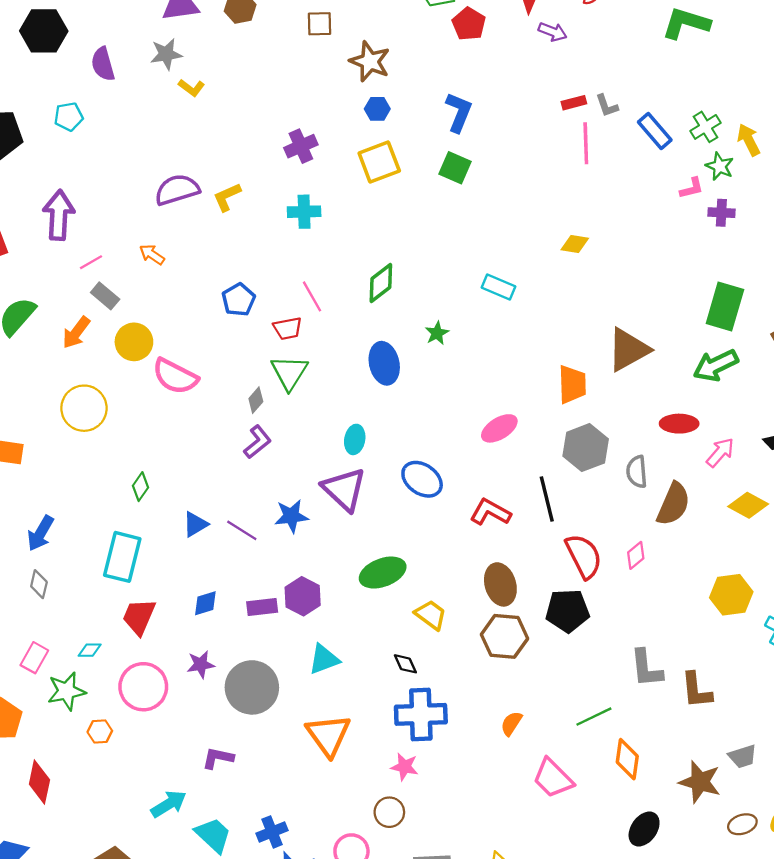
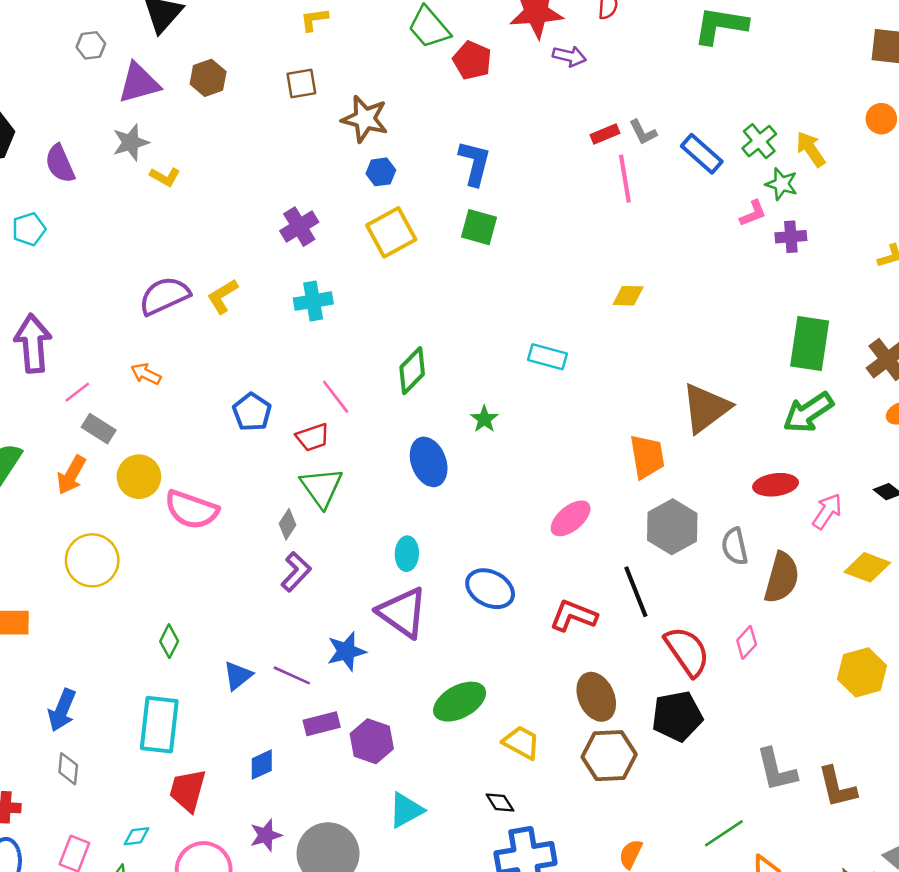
purple rectangle: (262, 607) -> (322, 724), moved

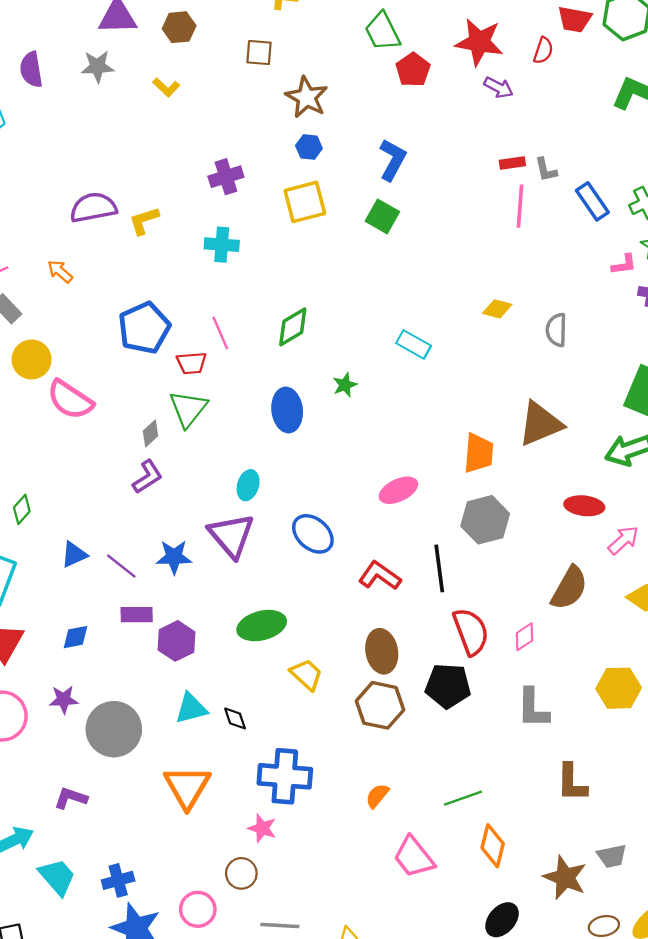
yellow L-shape: (165, 177) -> (166, 87), moved
blue pentagon: (252, 412) -> (144, 328), size x1.5
gray semicircle: (735, 546) -> (556, 330), moved
gray L-shape: (776, 770) -> (533, 708), moved
black diamond: (500, 802) -> (235, 718), moved

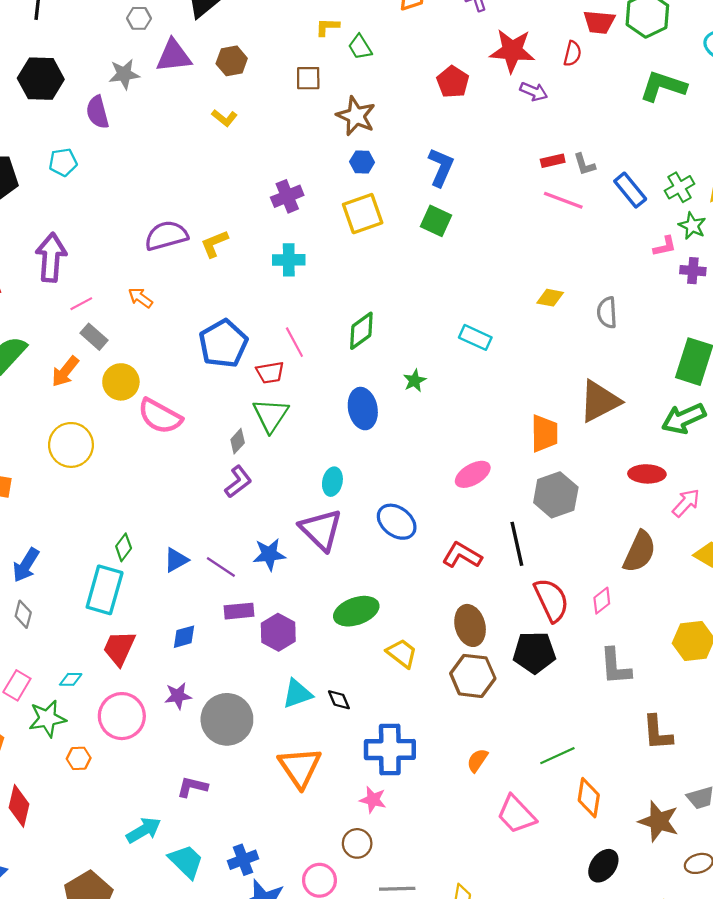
green trapezoid: (382, 31) -> (360, 47), moved, size x0.7
gray star: (97, 66) -> (124, 74), moved
pink line: (520, 206) -> (563, 200), turned -69
green diamond: (22, 509) -> (124, 547), moved

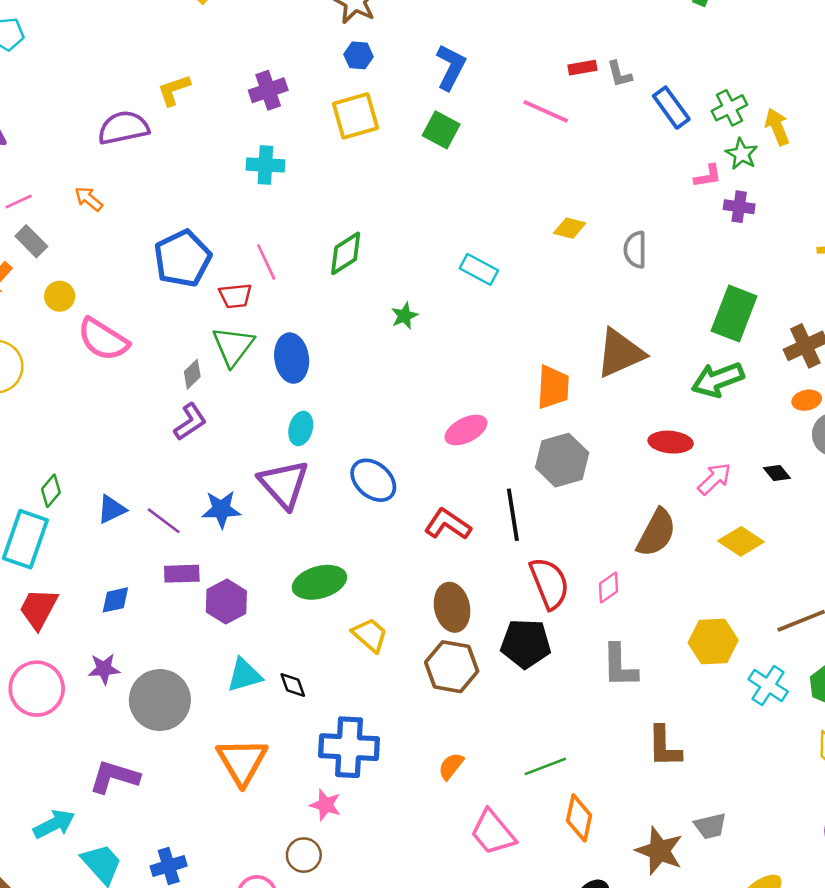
pink line: (563, 200) -> (546, 111), moved
yellow L-shape: (214, 244) -> (174, 90), moved
yellow circle: (121, 382) -> (60, 296), size x0.7
blue ellipse: (363, 409) -> (292, 358), moved
purple L-shape: (192, 787) -> (114, 777), size x1.4

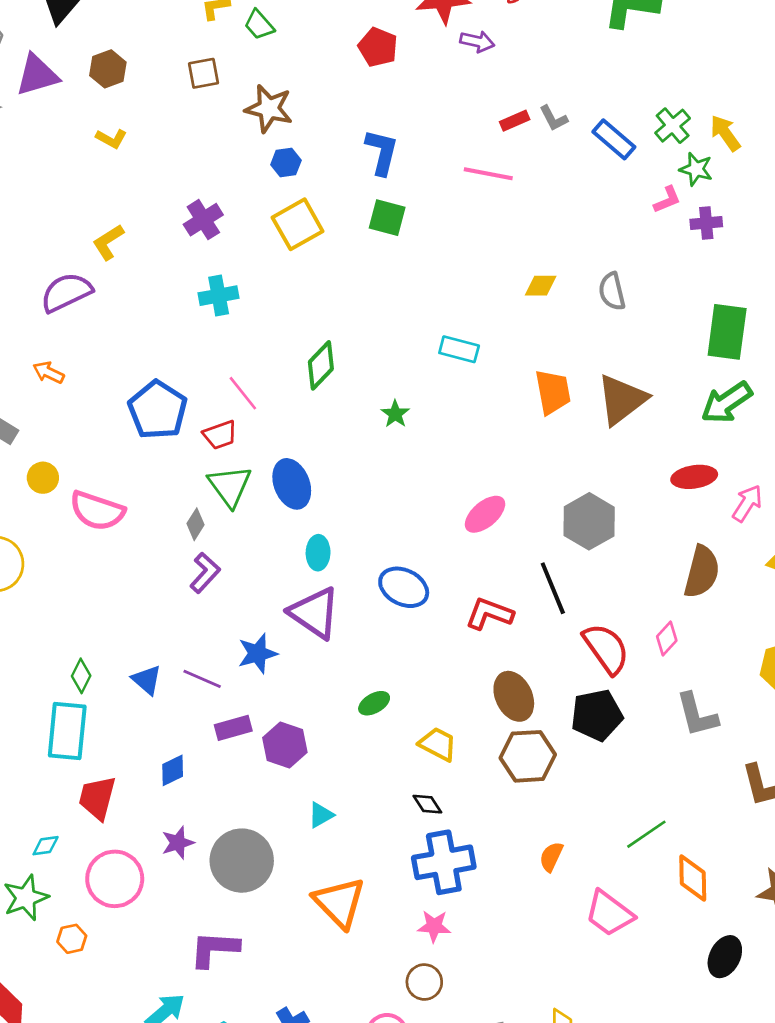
orange trapezoid: (553, 387) -> (553, 392), moved
blue triangle: (112, 509) -> (147, 680), turned -40
green ellipse: (319, 582) -> (374, 703), size x0.6
cyan triangle: (244, 675) -> (321, 815), size x0.7
black diamond: (293, 685) -> (427, 804), moved

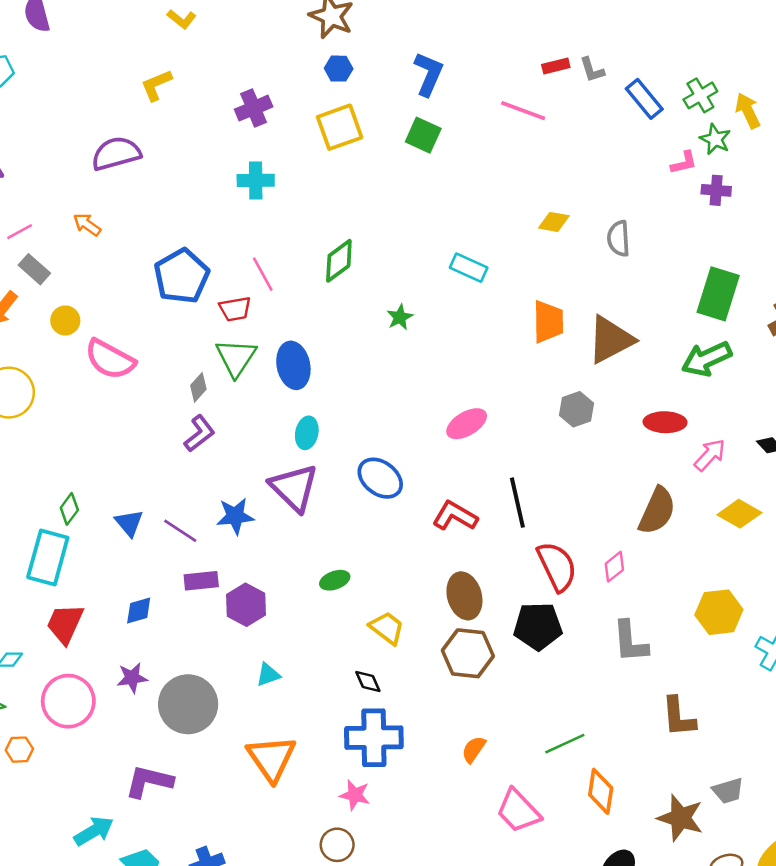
yellow L-shape: (108, 242) -> (156, 85), moved
gray hexagon: (589, 521) -> (576, 409), moved, size x0.7

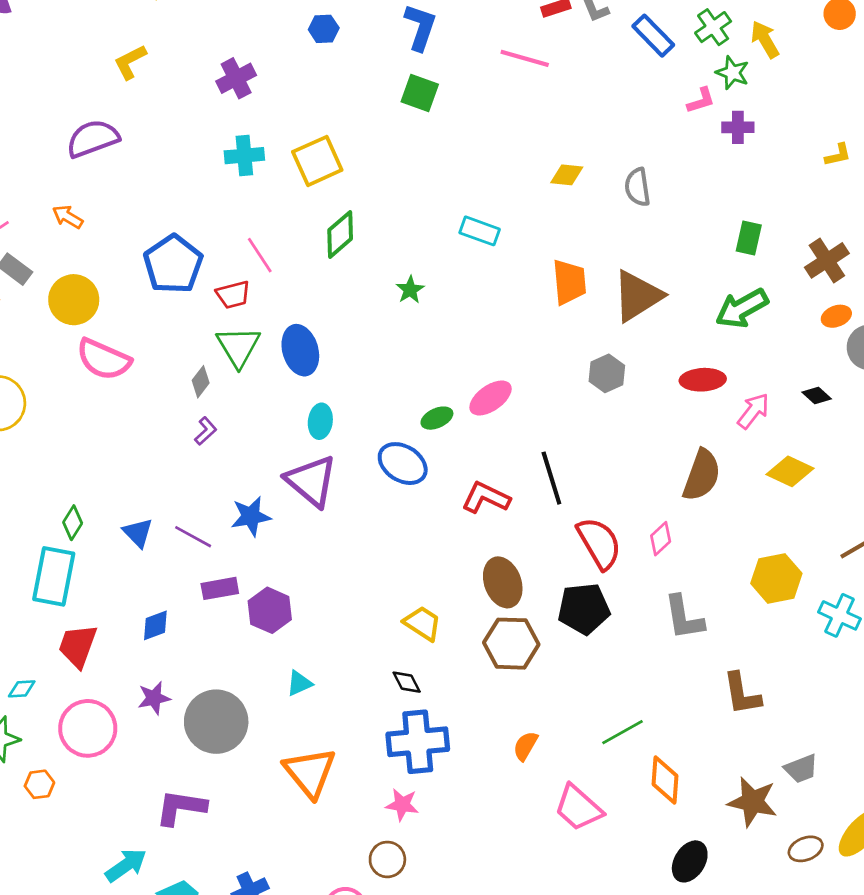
yellow square: (340, 127) -> (317, 161), moved
green rectangle: (718, 294) -> (749, 238), size x0.6
yellow circle: (65, 320) -> (74, 300), moved, size x1.6
purple L-shape: (199, 433) -> (206, 431), size x0.7
green ellipse: (335, 580) -> (437, 418), moved

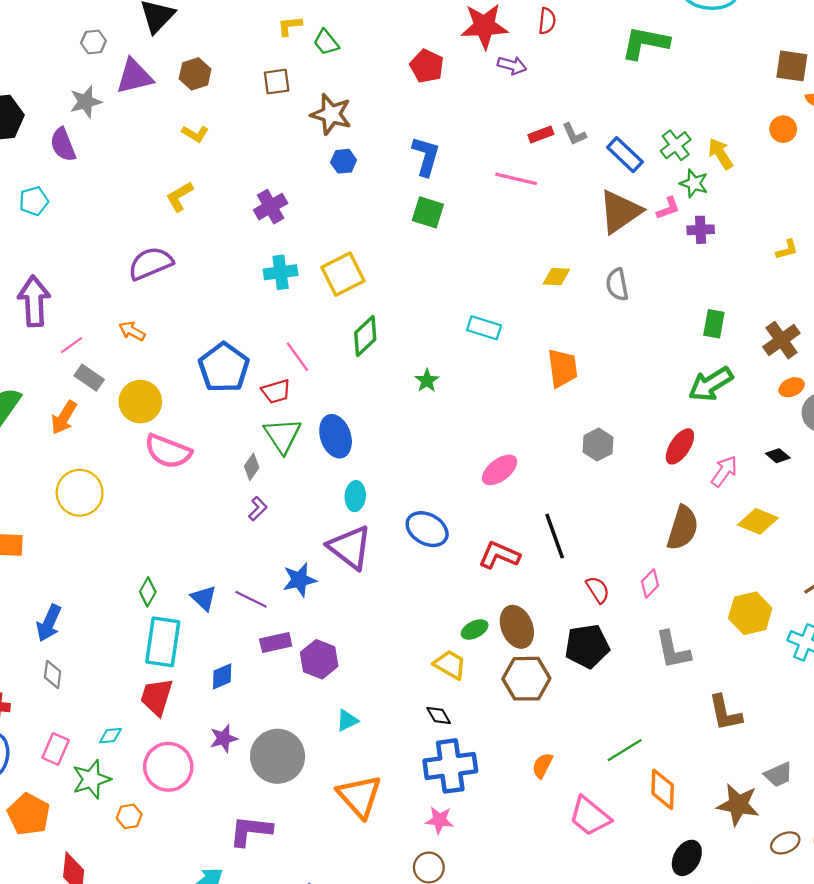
brown triangle: (637, 296) -> (620, 212), moved
red ellipse: (703, 380) -> (680, 446), turned -51
green ellipse: (437, 418) -> (475, 629), moved
red semicircle: (599, 543) -> (598, 590), size x0.6
cyan rectangle: (54, 576) -> (163, 642), moved

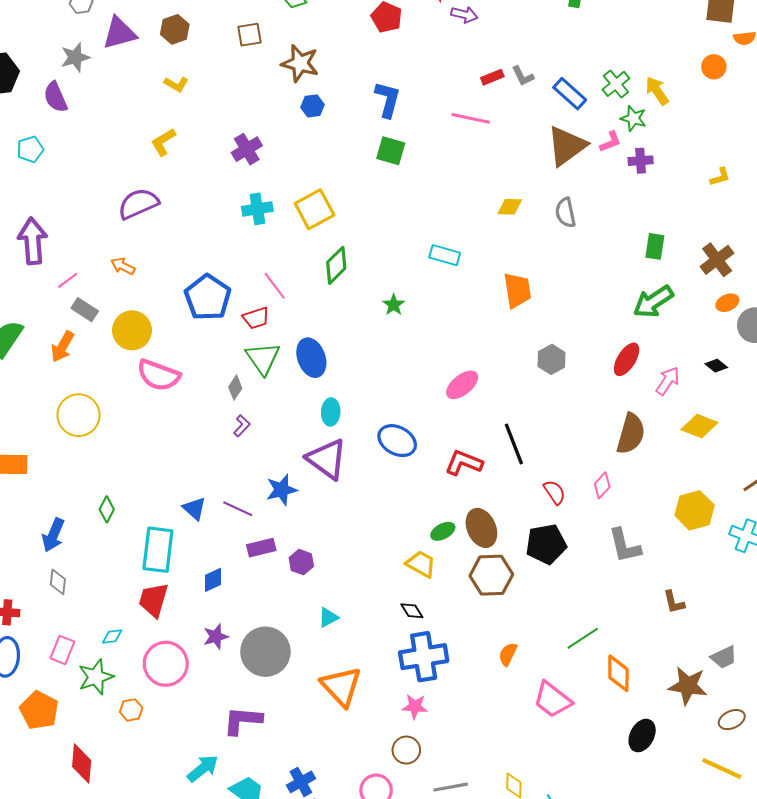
green diamond: (148, 592) -> (107, 509), moved
purple hexagon: (319, 659) -> (301, 562), size x0.7
brown L-shape: (725, 713) -> (674, 602), size x0.7

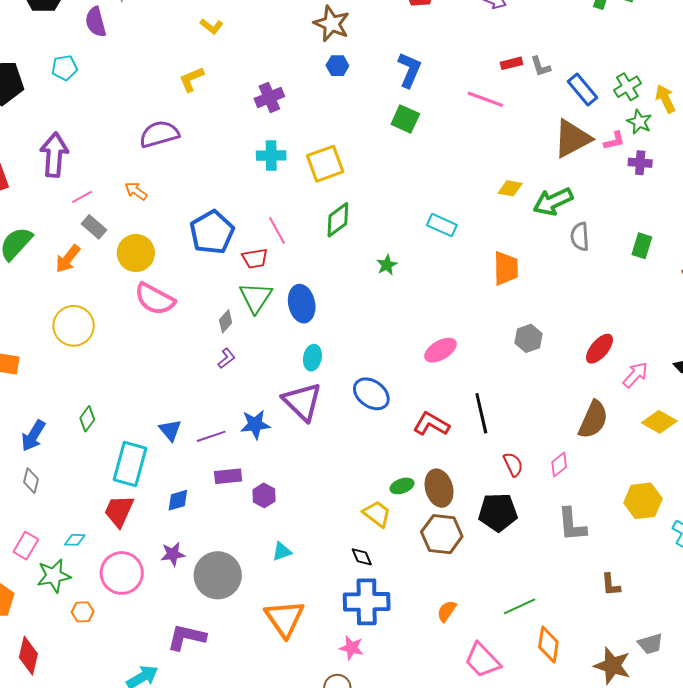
gray semicircle: (566, 213) -> (580, 237), moved
green arrow: (653, 302) -> (553, 201), moved
purple line: (238, 509) -> (211, 436), turned -52

